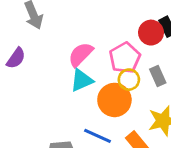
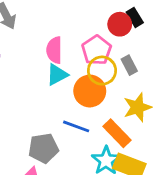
pink semicircle: (81, 54) -> (54, 50), turned -40
yellow circle: (129, 80) -> (102, 71), size x1.4

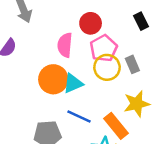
red circle: (120, 24) -> (91, 23), moved
cyan triangle: (57, 75) -> (73, 83), moved
orange circle: (90, 91) -> (53, 79), moved

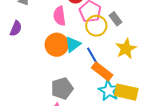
blue line: (79, 117) -> (93, 57), moved, turned 48
orange rectangle: (116, 126) -> (102, 71), moved

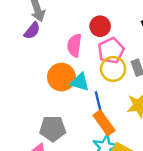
purple semicircle: (16, 28) -> (32, 31), moved
cyan triangle: (73, 44) -> (80, 82), turned 36

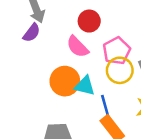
red circle: (100, 26) -> (89, 21), moved
pink semicircle: (74, 45) -> (77, 47), turned -50

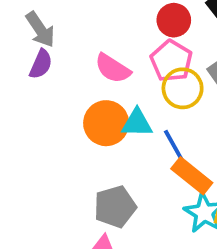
red circle: (89, 21) -> (174, 20), moved

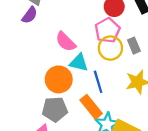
pink semicircle: (113, 68) -> (66, 42), moved
orange circle: (106, 123) -> (59, 79), moved
orange rectangle: (192, 176) -> (91, 107), moved

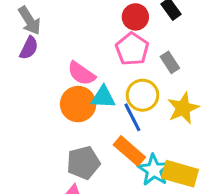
yellow circle: (110, 48) -> (142, 95), moved
orange circle: (59, 79) -> (78, 104), moved

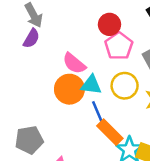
red circle: (135, 17) -> (109, 24), moved
blue line: (132, 117) -> (98, 113), moved
gray pentagon: (83, 163) -> (29, 140), moved

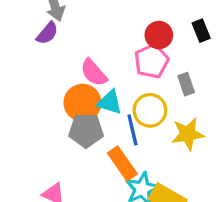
red circle: (109, 24) -> (159, 35), moved
blue line: (98, 113) -> (132, 130), moved
gray pentagon: (29, 140) -> (86, 130), moved

